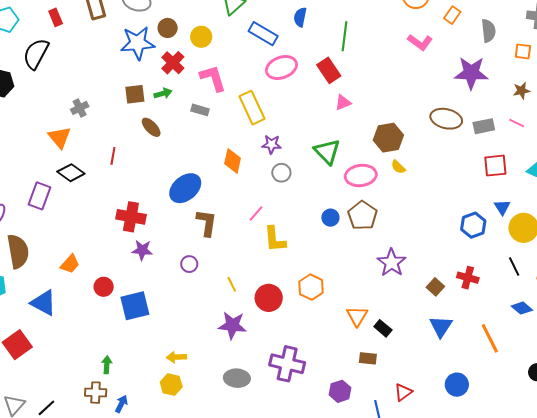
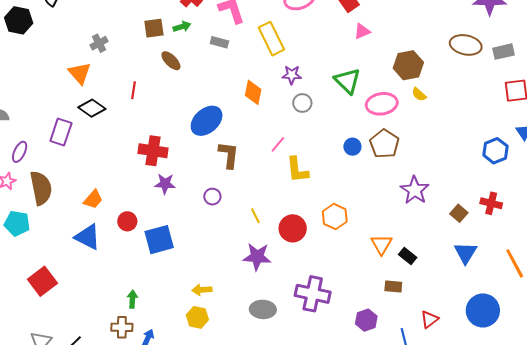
blue triangle: (44, 303) -> (88, 237), moved
blue circle: (457, 385) -> (483, 310), size x1.4

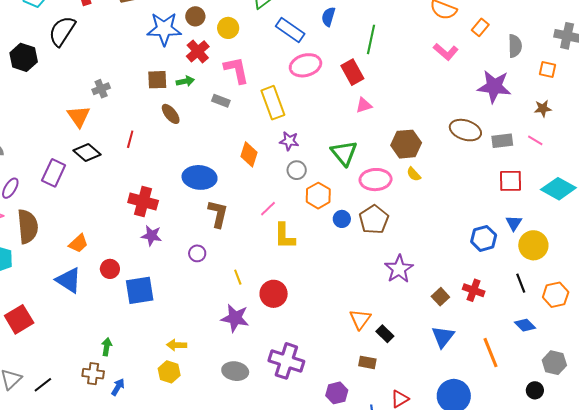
blue ellipse: (207, 121) -> (200, 177), turned 40
orange hexagon: (335, 217) -> (318, 196), moved

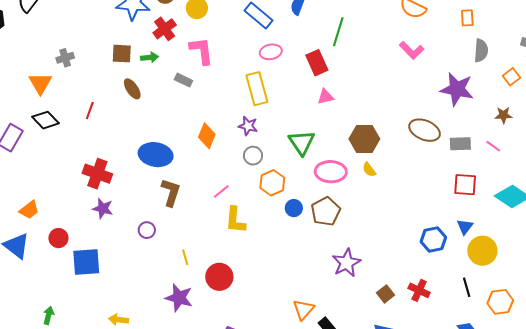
orange rectangle: (480, 27) -> (467, 18), moved, turned -48
pink ellipse: (306, 65) -> (271, 52), size x0.7
orange square: (547, 70) -> (511, 77), turned 36
yellow rectangle: (273, 103) -> (257, 89), moved

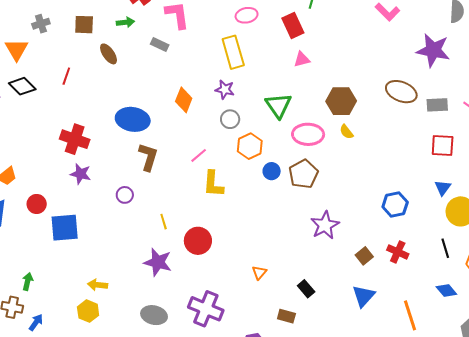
brown square: (122, 54) -> (84, 25), moved
blue hexagon: (433, 240) -> (395, 204), moved
orange triangle: (303, 310) -> (259, 272), moved, size x0.7

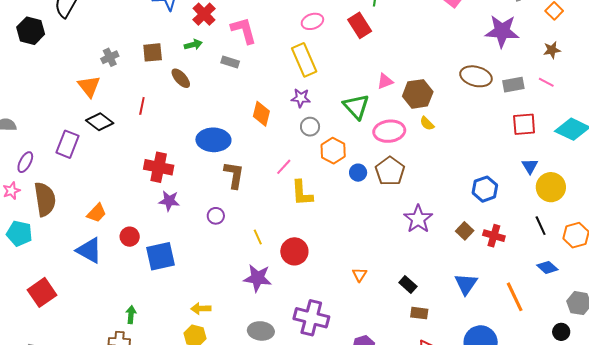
pink triangle: (302, 59) -> (385, 81), moved
brown square: (364, 256) -> (465, 231), moved
brown rectangle: (286, 316) -> (419, 313), moved

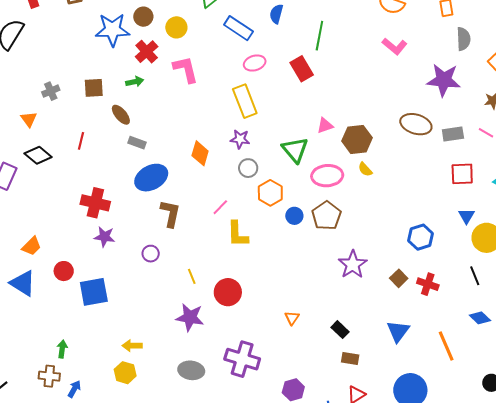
gray rectangle: (230, 62) -> (137, 143), moved
orange triangle: (89, 86) -> (29, 119), size x0.7
blue ellipse: (213, 140) -> (151, 178), turned -32

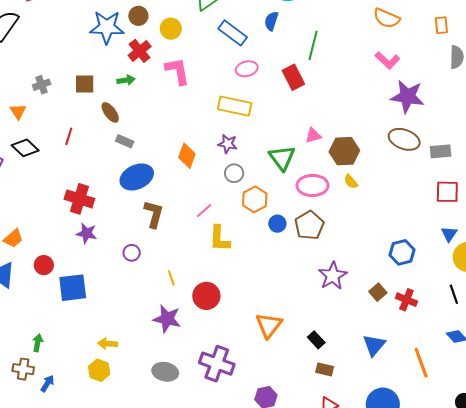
purple star: (444, 80) -> (407, 96), moved
yellow rectangle: (245, 101) -> (235, 106), turned -60
orange triangle: (292, 318) -> (269, 325), size x1.8

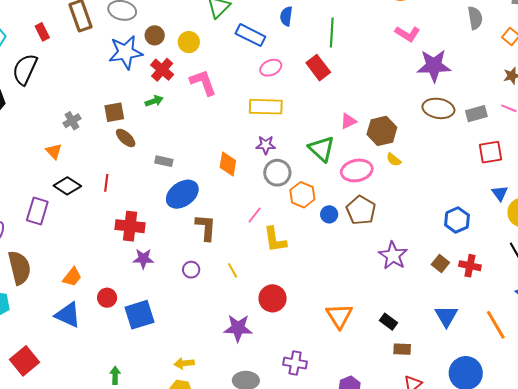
brown ellipse: (110, 112) -> (126, 138), moved
red line: (69, 136) -> (106, 183), moved
gray circle: (234, 173) -> (277, 173), size x1.4
yellow line: (171, 278) -> (233, 270), moved
purple cross: (217, 364) -> (295, 363), size x0.7

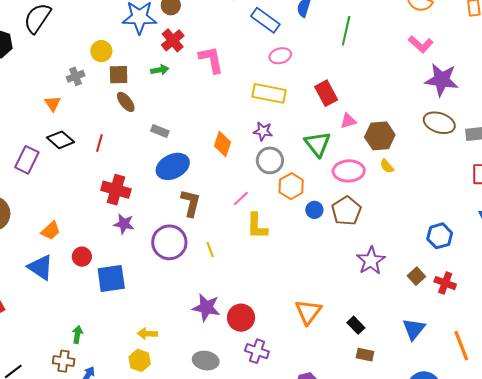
yellow circle: (189, 42) -> (101, 51), moved
red rectangle: (318, 68) -> (326, 93), moved
purple circle: (191, 270) -> (169, 242), size x2.0
red circle: (273, 298) -> (241, 318), moved

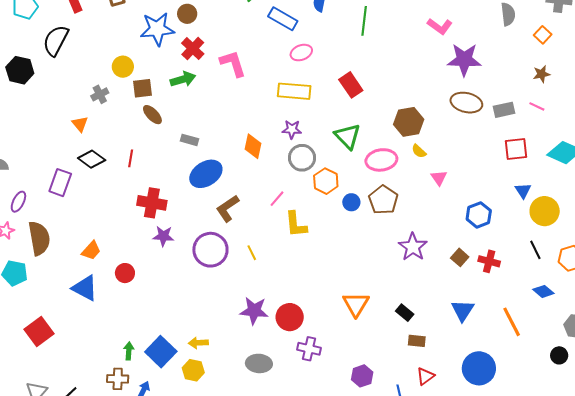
green arrow: (160, 70) -> (183, 79), size x1.4
pink triangle: (348, 121) -> (439, 178), moved, turned -42
brown L-shape: (191, 203) -> (228, 208), turned -132
blue square: (111, 279) -> (161, 352), moved, turned -32

